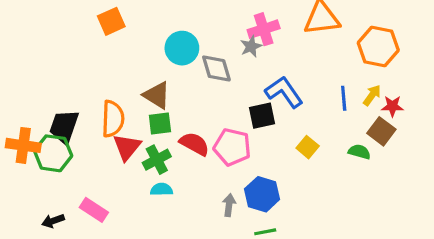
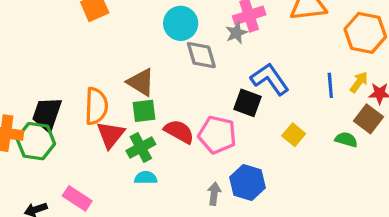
cyan circle: (182, 48) -> (181, 23), moved
black square: (262, 116) -> (248, 103), turned 32

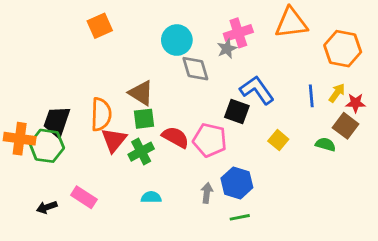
cyan semicircle: (146, 178) -> (151, 197), moved

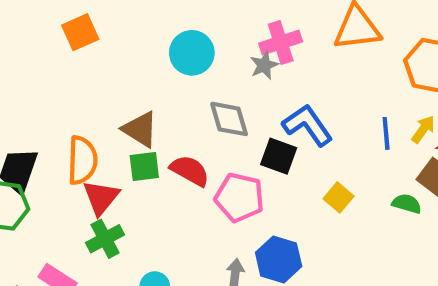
gray diamond: (195, 69) -> (229, 119), moved
red semicircle: (175, 137) -> (190, 171), moved
green cross: (141, 152) -> (105, 239), moved

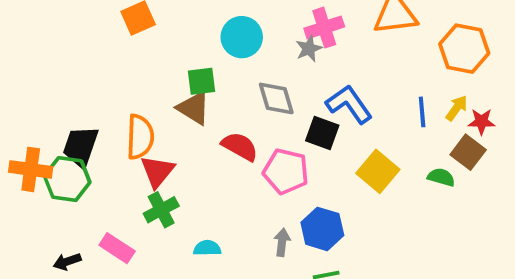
green square: (144, 166) -> (201, 81), moved
yellow square: (339, 197) -> (378, 171), size x1.5

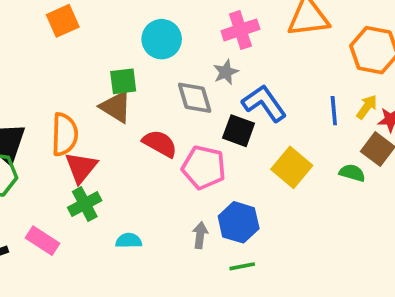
gray star: (309, 49) -> (226, 72), moved

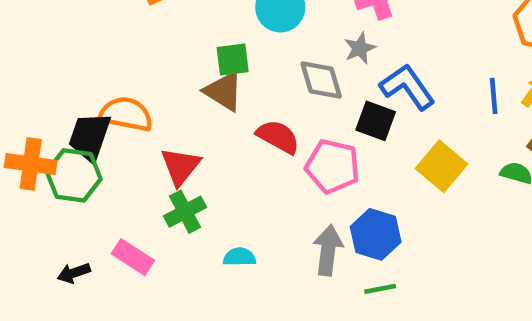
orange semicircle: (65, 134) -> (126, 114), moved, turned -81
gray arrow: (200, 235) -> (328, 250), size x1.5

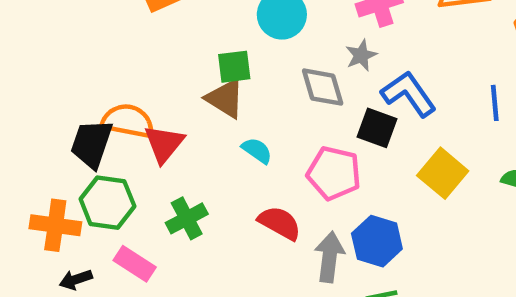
red semicircle: (278, 137) -> (280, 223), moved
orange cross: (31, 164) -> (55, 225), moved
red triangle: (180, 166) -> (164, 144), moved
green hexagon: (74, 175) -> (107, 203), moved
cyan semicircle: (239, 257) -> (257, 150), moved, turned 36

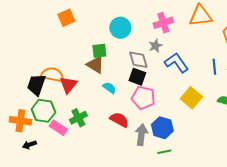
black square: (377, 128) -> (137, 77), moved
pink rectangle: (135, 264) -> (58, 128), moved

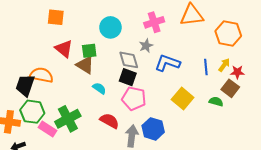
orange square: (66, 18) -> (56, 17), turned 30
blue L-shape: (176, 63) -> (167, 63), turned -35
red triangle: (68, 85) -> (64, 49), moved, turned -30
green cross: (78, 118) -> (68, 119), size x1.4

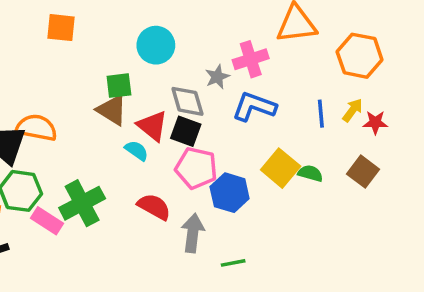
pink cross: (154, 22) -> (251, 59), moved
red triangle: (64, 49) -> (152, 126), moved
brown square: (230, 88) -> (363, 172), moved
green semicircle: (216, 102) -> (310, 173), moved
blue hexagon: (153, 129) -> (230, 193), moved

